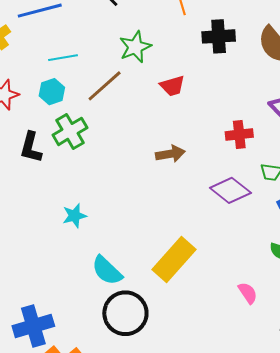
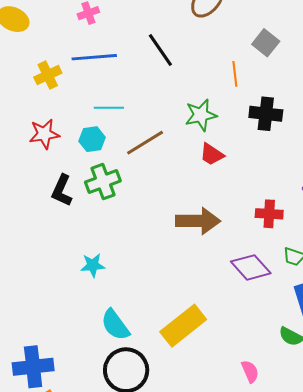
green star: (135, 47) -> (201, 115), moved
red trapezoid: (172, 86) -> (212, 154), turned 40
brown arrow: (170, 154) -> (198, 221), size x1.5

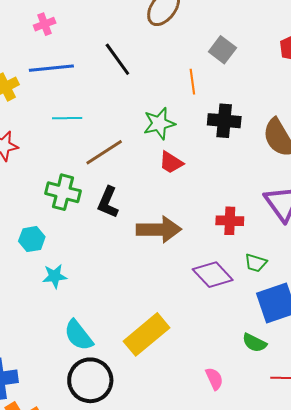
cyan hexagon: (92, 139) -> (32, 239), moved
green cross: (103, 182) -> (63, 192), turned 36
black L-shape: (62, 190) -> (108, 202), moved

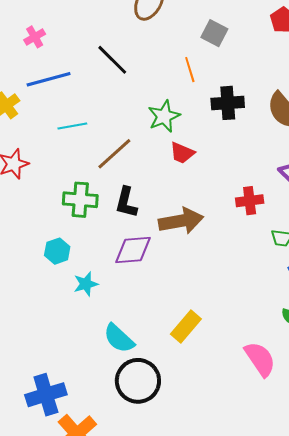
purple diamond: (213, 275) -> (133, 250), moved, turned -42
yellow rectangle: (146, 334) -> (186, 326), size x0.7
pink semicircle: (214, 379) -> (260, 359), size x1.6

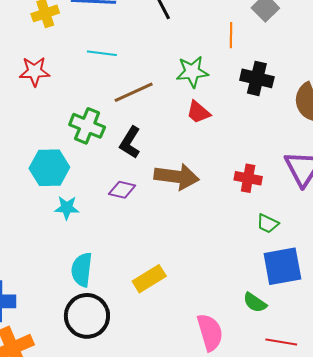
purple diamond: (133, 250) -> (122, 190), size x0.7
cyan hexagon: (57, 251) -> (49, 168), size x1.5
cyan semicircle: (119, 338) -> (82, 270), turned 36

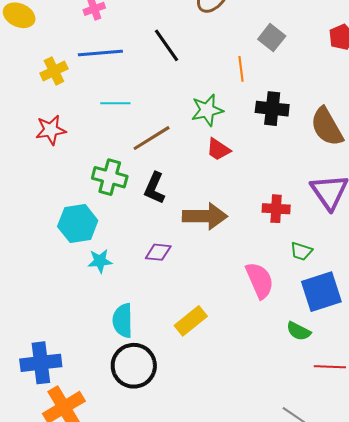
purple diamond: (122, 190) -> (158, 252), moved
pink semicircle: (210, 332) -> (260, 280), moved

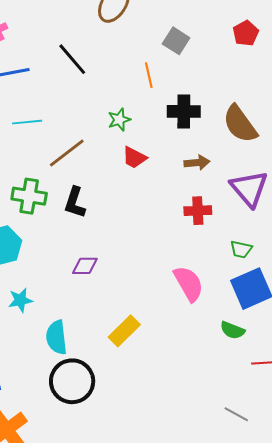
green star: (207, 110) -> (119, 120), size x0.7
brown arrow: (205, 216) -> (197, 163), moved, size x0.6
green trapezoid: (301, 251) -> (241, 249), moved
cyan star: (100, 261) -> (20, 300), moved

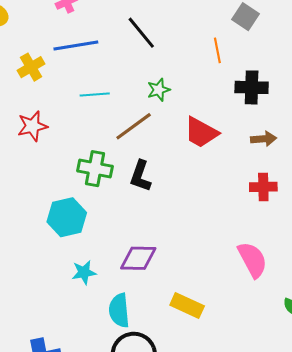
green star: (119, 120) -> (159, 90), moved
red trapezoid: (134, 158) -> (201, 132), size x1.4
purple diamond: (85, 266) -> (138, 258), moved, size x1.4
yellow rectangle: (124, 331) -> (187, 306), turned 68

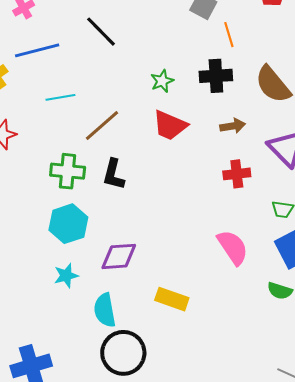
orange line: (217, 50) -> (229, 35), moved
green star: (159, 90) -> (162, 81), moved
cyan hexagon: (67, 217) -> (68, 224), moved

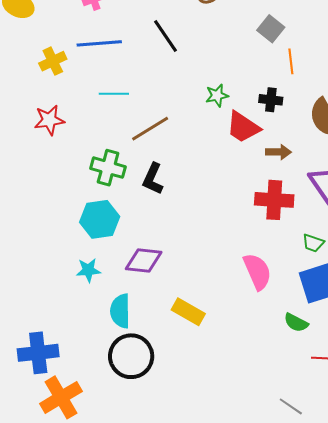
black cross: (216, 76) -> (271, 100), size x0.7
red trapezoid: (170, 125) -> (243, 127), moved
red cross: (237, 174) -> (274, 200), size x1.4

